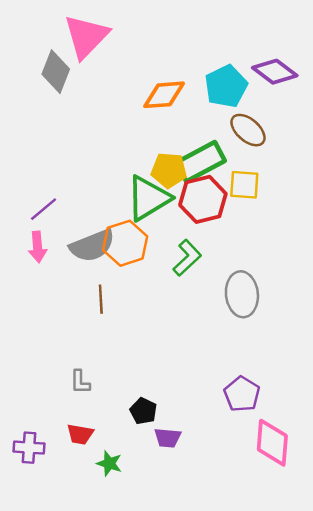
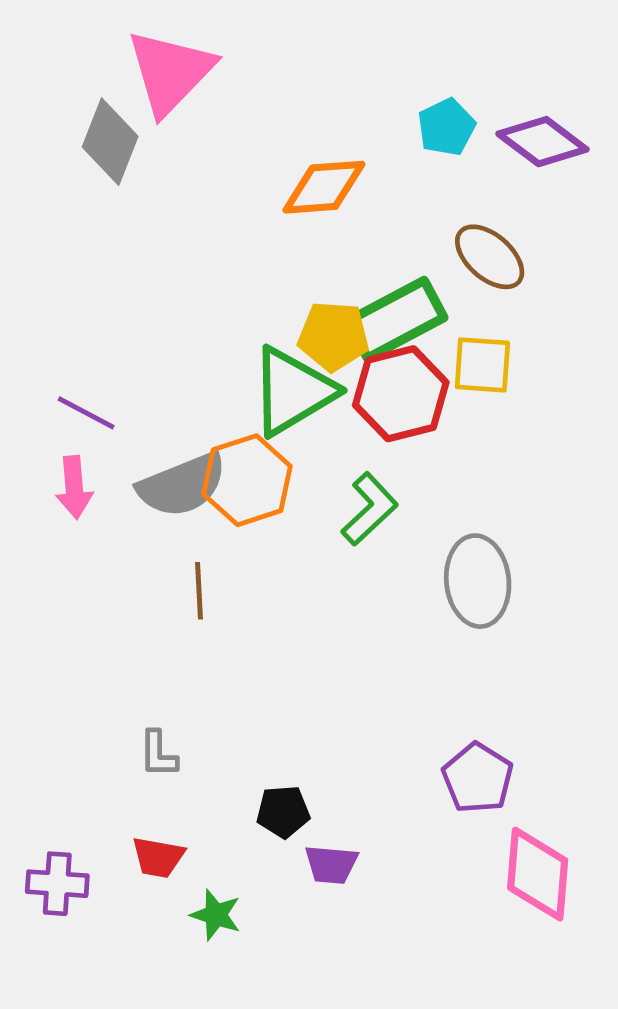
cyan pentagon: (226, 86) -> (446, 127), moved, size x0.7
purple line: (44, 209) -> (86, 413), turned 68
black pentagon: (143, 411) -> (283, 812), turned -30

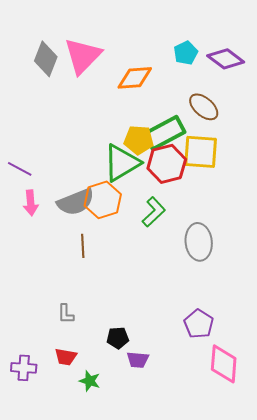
pink triangle: (170, 72) -> (83, 56), moved
yellow square: (482, 365) -> (201, 152), size x1.4
purple line: (86, 413) -> (20, 169), moved

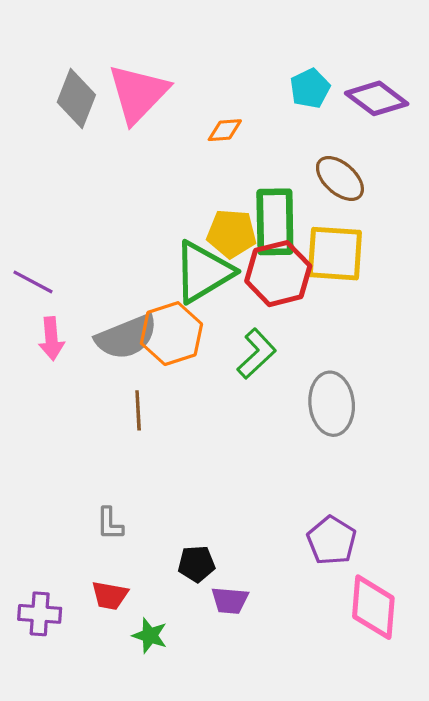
orange diamond: (135, 78) -> (225, 130), size x0.6
green rectangle: (165, 133) -> (275, 222), turned -63

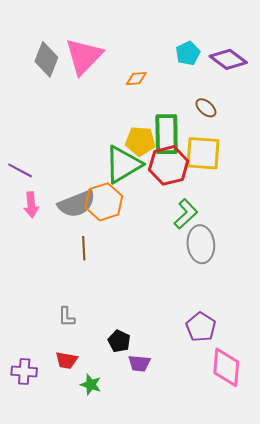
brown ellipse: (340, 178) -> (206, 108), size x0.7
green L-shape: (257, 354) -> (186, 214), moved
black pentagon: (196, 564) -> (119, 341), turned 30

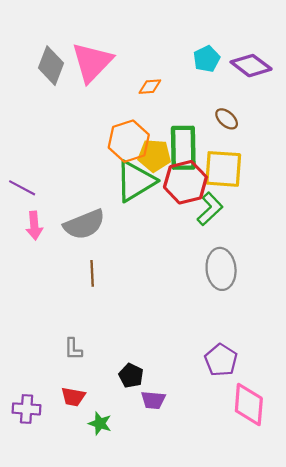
orange hexagon: (104, 202) -> (129, 141), moved
green L-shape: (186, 214) -> (210, 209), moved

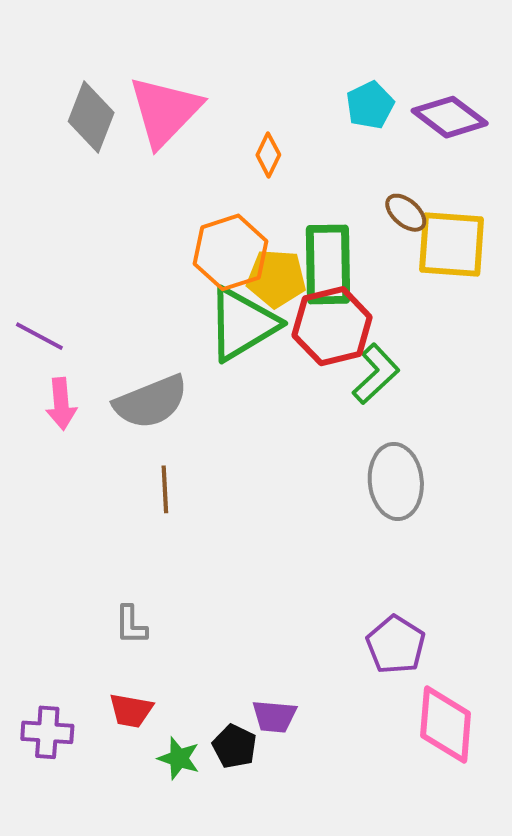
orange diamond: (150, 87) -> (268, 155), turned -60
yellow square: (223, 169) -> (452, 245), moved
black pentagon: (131, 376) -> (234, 746), moved

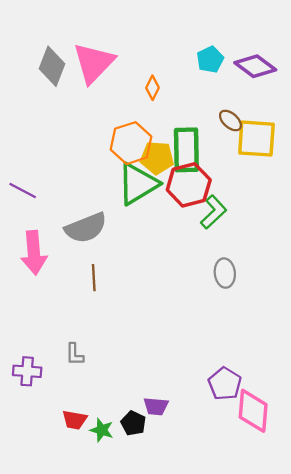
pink arrow: (61, 404) -> (34, 253), moved, size x1.5
gray ellipse: (396, 481) -> (225, 273), size x0.7
purple pentagon: (396, 645) -> (225, 384), moved
red trapezoid: (131, 710) -> (75, 420), moved
purple cross: (47, 732) -> (27, 371), moved

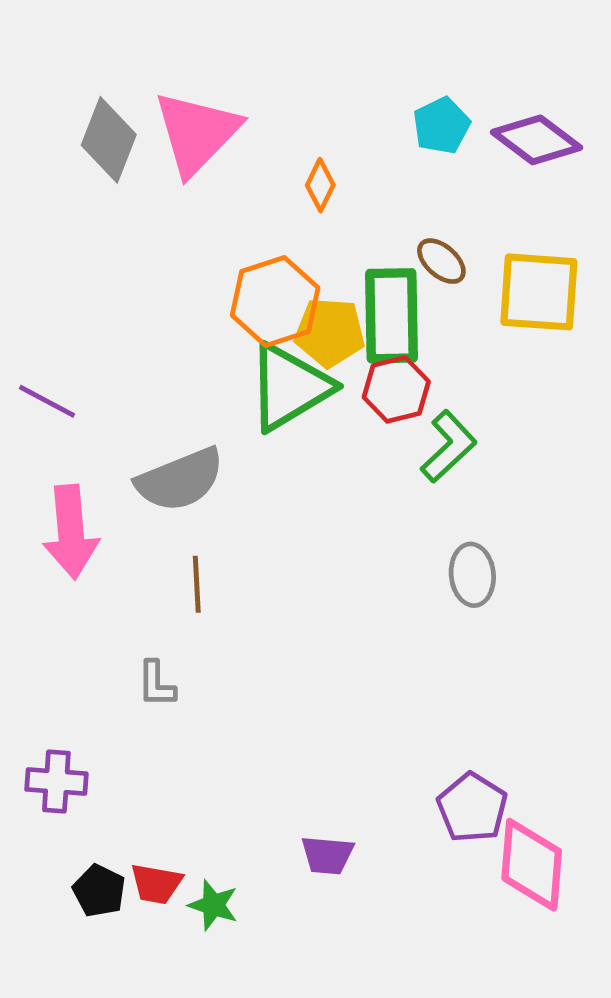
brown ellipse: (230, 121) -> (441, 261), moved
red hexagon: (189, 185) -> (396, 389), size x0.7
gray L-shape: (75, 354) -> (156, 684), moved
black pentagon: (133, 423) -> (99, 891), moved

